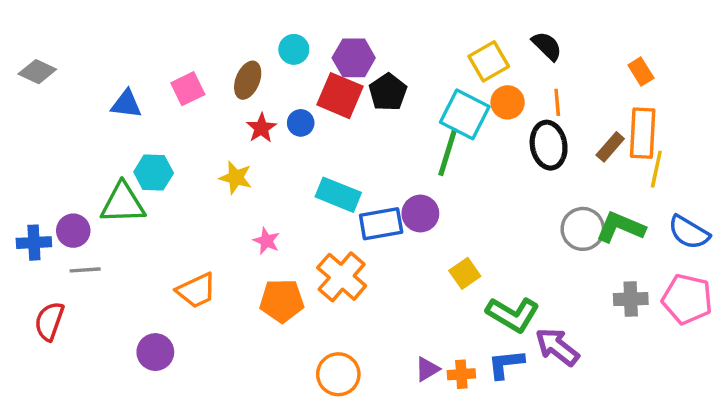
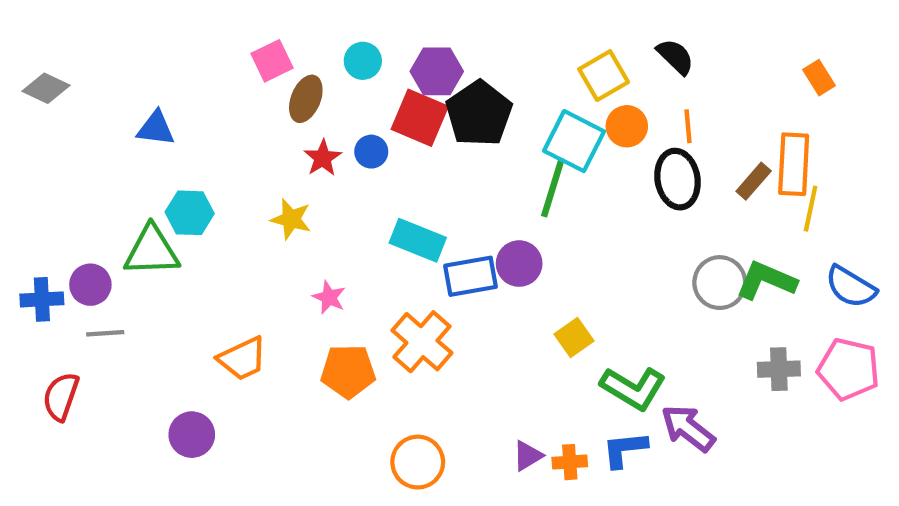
orange rectangle: (641, 72) -> (819, 78), moved
pink square: (188, 89) -> (272, 61), moved
black pentagon: (388, 92) -> (479, 114), size x1.4

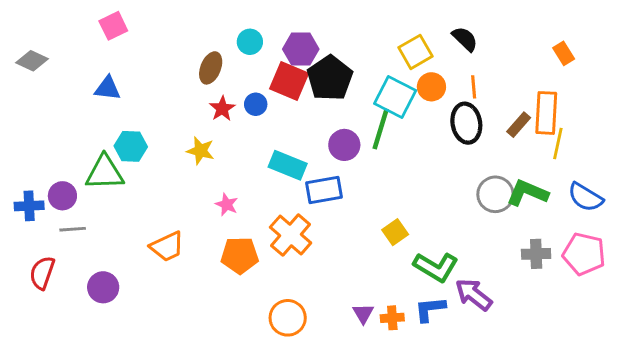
pink square: (272, 61) -> (113, 26), moved
purple circle: (519, 264) -> (344, 145), moved
purple circle: (192, 435) -> (103, 287), moved
purple triangle: (528, 456) -> (363, 313), turned -30

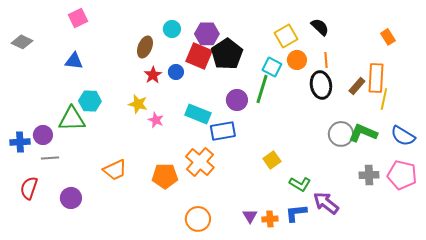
cyan square: (395, 97) -> (272, 67), size x0.7
pink star: (227, 204) -> (156, 120), moved
green L-shape: (436, 267) -> (300, 184), size x0.7

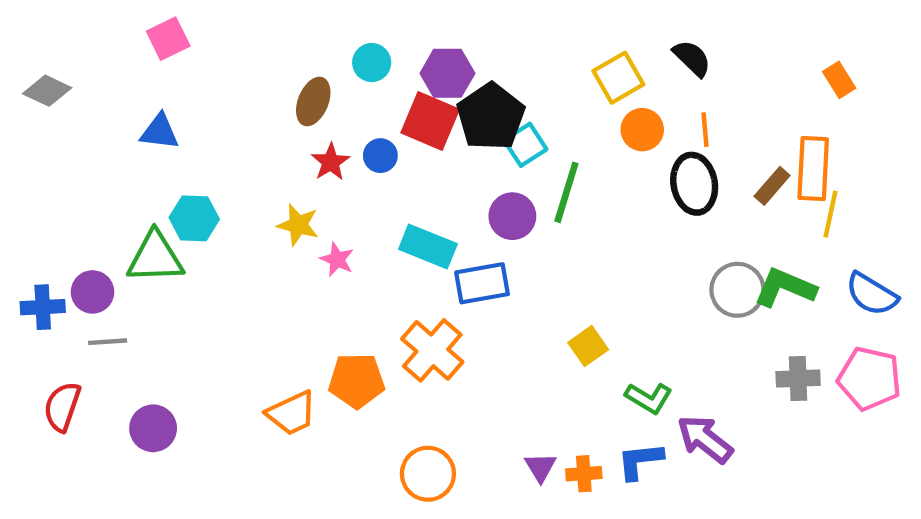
cyan square: (272, 67) -> (525, 145), moved, turned 30
orange trapezoid: (115, 170) -> (292, 413), moved

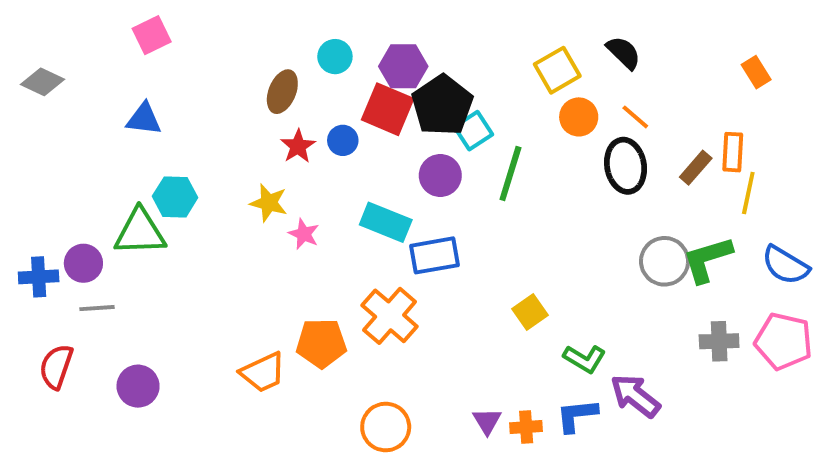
orange line: (705, 130) -> (635, 117), turned -44
orange rectangle: (813, 169) -> (733, 152), size x0.7
purple circle: (512, 216) -> (440, 175), moved
green L-shape: (785, 288) -> (707, 259), turned -40

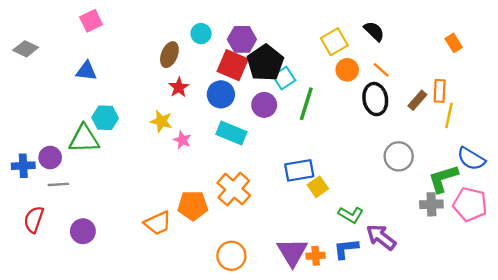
blue circle: (343, 140) -> (221, 94), moved, size x1.5
blue rectangle: (434, 255) -> (299, 170), moved
green L-shape: (707, 259) -> (443, 179), moved
purple triangle: (487, 421) -> (292, 252), size x1.8

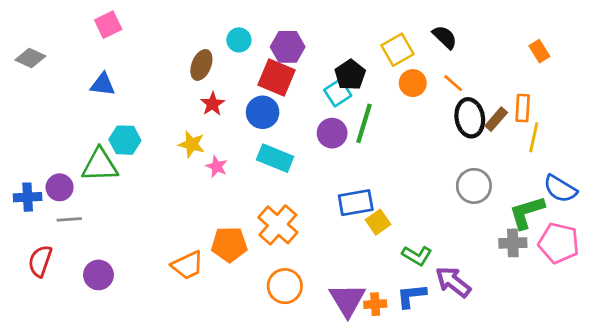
black pentagon: (265, 63) -> (350, 75), moved, size x0.7
black ellipse: (375, 99) -> (470, 118), moved
purple circle: (264, 105) -> (332, 133), moved
orange circle: (231, 256) -> (285, 286), moved

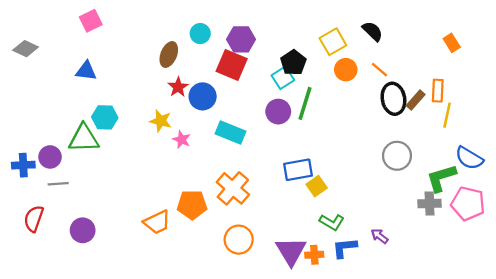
blue circle: (263, 112) -> (203, 96), moved
green L-shape: (417, 255) -> (332, 222), moved
purple arrow: (453, 282) -> (380, 236), size x0.6

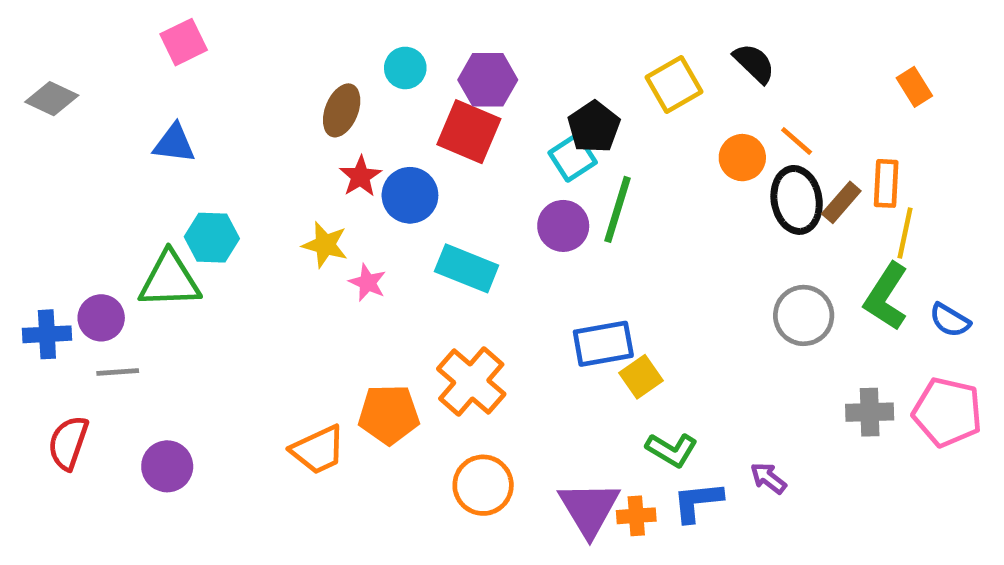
orange circle: (346, 70) -> (742, 158), moved
orange line: (380, 70) -> (797, 141), moved
blue semicircle: (469, 158) -> (950, 320), size x0.7
green L-shape: (441, 178) -> (886, 297), moved, turned -40

